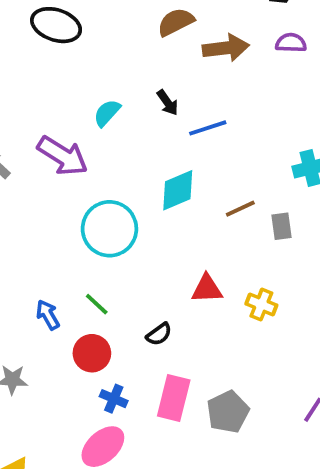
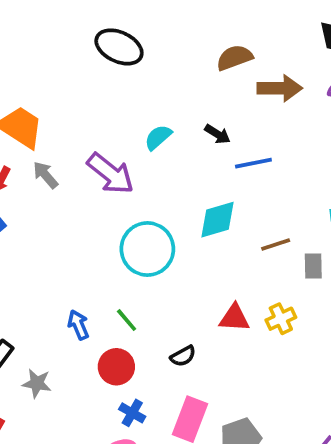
black arrow: (168, 103) -> (217, 134), turned -30
yellow cross: (261, 305) -> (281, 319), moved, turned 36

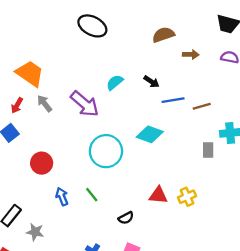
brown arrow: (280, 88) -> (191, 55), size x0.6
cyan diamond: (217, 220) -> (150, 134), turned 35
brown line: (276, 244) -> (202, 106), moved
gray rectangle: (313, 266) -> (208, 150), moved
red circle: (116, 367) -> (42, 163), moved

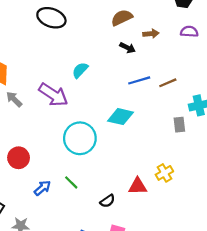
black arrow: (151, 82) -> (127, 48), moved
red triangle: (158, 195) -> (138, 186), moved
blue arrow: (62, 197) -> (42, 188), turned 78

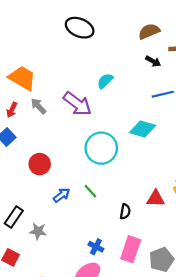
black semicircle: (107, 201) -> (125, 212), turned -48

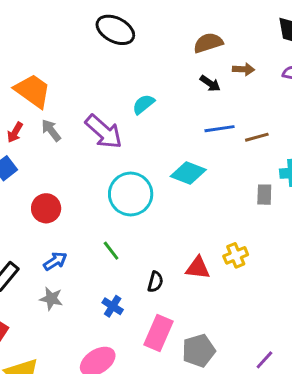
blue arrow: (62, 195) -> (55, 261), moved
gray star: (38, 231) -> (51, 299), moved
blue cross: (96, 247) -> (113, 306), moved

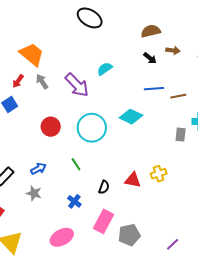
red circle: (46, 208) -> (51, 127), moved

